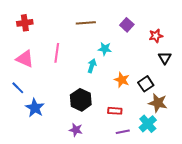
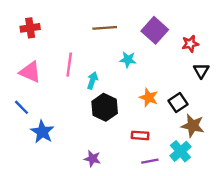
purple square: (127, 25) -> (155, 30), size x1.5
cyan arrow: (92, 66) -> (92, 80), moved
black hexagon: (81, 100) -> (105, 107), moved

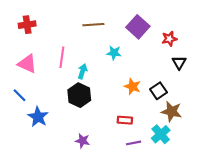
black hexagon: (105, 107) -> (79, 95), moved

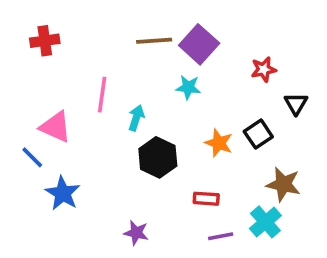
purple square: (138, 27) -> (199, 44), moved
red star: (169, 39) -> (264, 69), moved
pink triangle: (27, 64) -> (55, 127), moved
black square: (159, 91) -> (258, 134), moved
black hexagon: (79, 95) -> (158, 157), moved

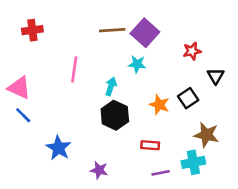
cyan arrow: (136, 118) -> (111, 86), moved
pink triangle: (55, 127) -> (19, 88), moved
blue star: (63, 193) -> (59, 148), moved
cyan cross: (265, 222) -> (193, 162), turned 30

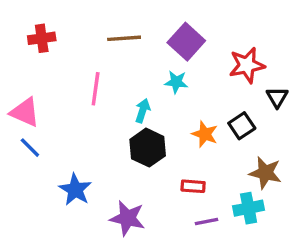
brown line: (112, 30) -> (124, 38), moved
red star: (192, 51) -> (247, 65), size x1.5
purple star: (99, 170) -> (127, 218), size x1.5

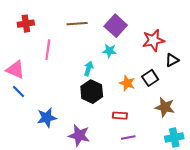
pink line: (96, 89) -> (48, 50), moved
black triangle: (277, 97) -> (172, 60), turned 32
blue star: (75, 190) -> (47, 118), turned 30
cyan cross: (249, 208) -> (174, 137), moved

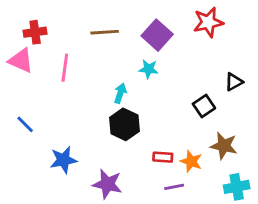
red star: (153, 40) -> (208, 22), moved
pink triangle: (15, 70) -> (21, 61), moved
orange star: (127, 83) -> (191, 161), moved

